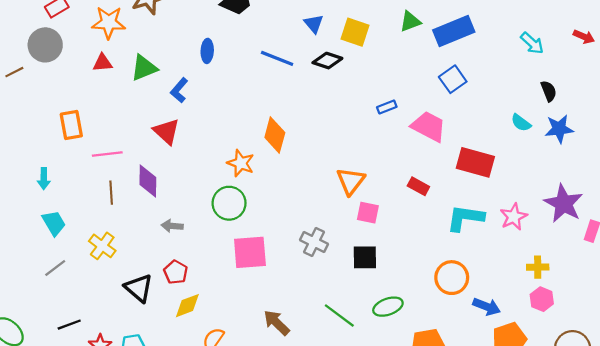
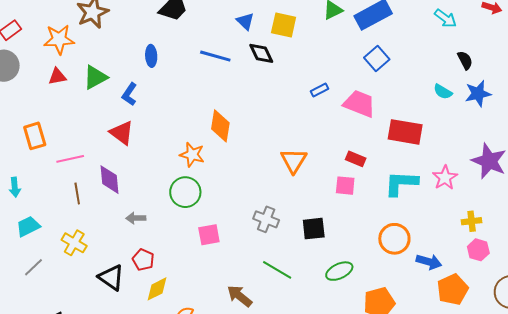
black diamond: (327, 61) -> (261, 53), turned 52
pink square: (368, 213) -> (345, 186), moved
cyan trapezoid: (54, 223) -> (28, 226), turned -80
pink square: (250, 252) -> (209, 235), size x0.7
green line: (339, 315) -> (277, 270), moved

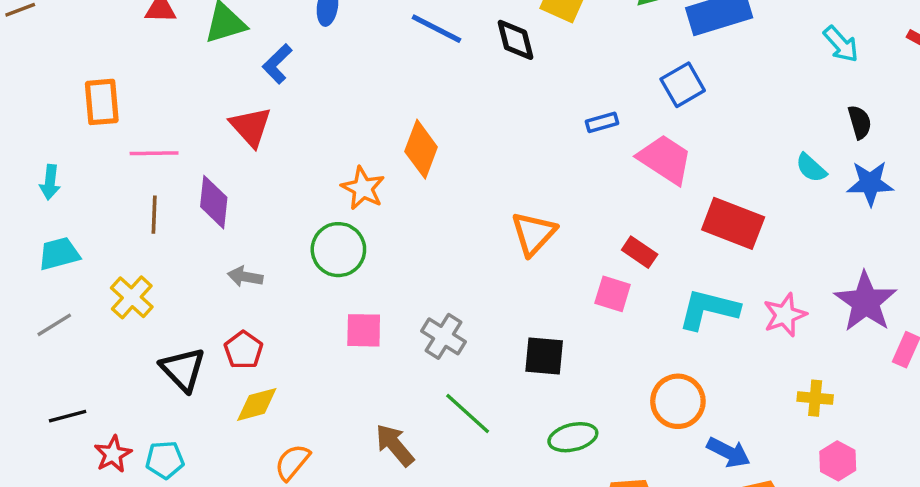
blue square: (377, 59) -> (683, 85), moved
gray cross: (266, 219) -> (443, 336), moved
pink hexagon: (478, 250) -> (838, 461), moved

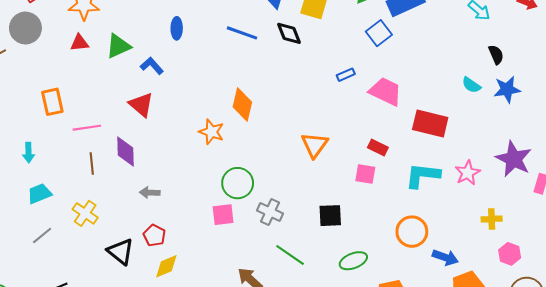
blue L-shape: (277, 64) -> (152, 66), turned 100
blue square: (683, 85) -> (379, 33), moved
green circle: (338, 250) -> (238, 183), moved

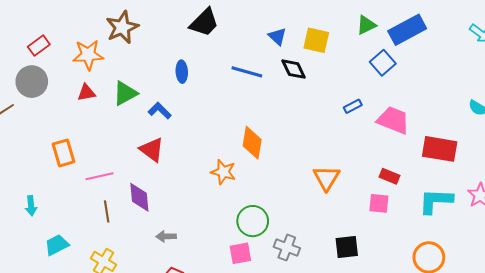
cyan arrow: (28, 153) -> (31, 206), moved

